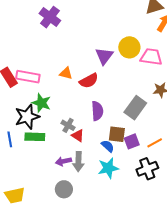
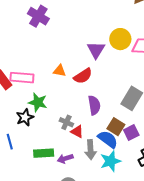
black star: (27, 117) -> (25, 117), size x0.7
brown square: (117, 134) -> (116, 127), turned 30
green rectangle: (35, 137) -> (44, 153), moved
blue semicircle: (108, 146) -> (108, 139), size x1.5
gray arrow: (78, 162) -> (91, 150), moved

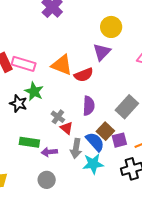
yellow circle: (120, 39) -> (111, 27), moved
orange triangle: (60, 71) -> (62, 65), size x1.6
black star: (25, 117) -> (18, 104), turned 30

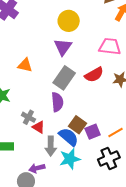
orange triangle: (62, 65) -> (25, 65), size x0.7
red semicircle: (84, 75) -> (94, 75), moved
gray rectangle: (127, 107) -> (64, 78), moved
purple arrow: (49, 152) -> (37, 168), moved

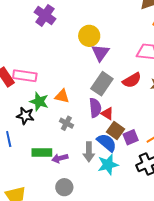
yellow circle: (69, 21) -> (89, 36), moved
orange triangle: (25, 65) -> (62, 96), moved
red triangle: (39, 127) -> (107, 114), moved
purple arrow: (37, 168) -> (60, 158), moved

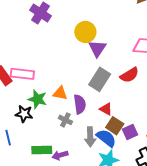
purple semicircle: (95, 108) -> (80, 104), moved
gray arrow: (89, 152) -> (90, 137), moved

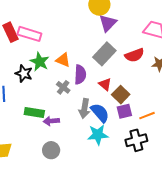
brown square: (115, 126) -> (121, 95), moved

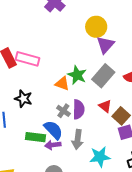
green star: (40, 62) -> (77, 75), moved
purple semicircle: (80, 75) -> (79, 109), moved
gray arrow: (84, 109) -> (78, 139), moved
blue semicircle: (100, 113) -> (53, 130), moved

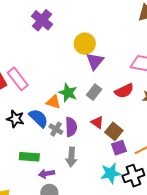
pink rectangle: (28, 59) -> (18, 79), turned 40
gray rectangle: (103, 76) -> (94, 92), size x0.7
blue semicircle: (53, 130) -> (39, 118), moved
purple arrow: (53, 145) -> (46, 174), moved
cyan star: (100, 157) -> (111, 173), moved

